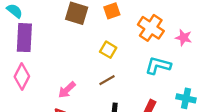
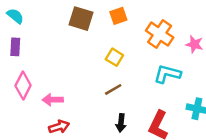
purple rectangle: (24, 38) -> (15, 47), moved, size x0.6
pink arrow: (67, 90) -> (53, 100), moved, turned 42

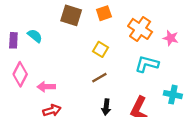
cyan semicircle: (15, 16) -> (35, 36), moved

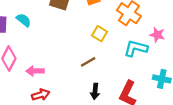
pink star: (171, 38) -> (157, 35), moved
yellow square: (101, 49) -> (99, 34), moved

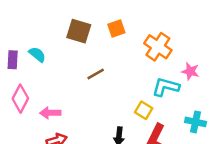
yellow square: (99, 34) -> (144, 110), moved
brown line: (88, 62) -> (96, 74), moved

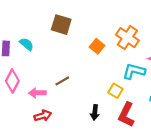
orange square: (116, 29) -> (97, 46), moved, turned -32
brown line: (96, 74) -> (62, 81), moved

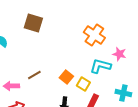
orange square: (97, 46) -> (66, 77), moved

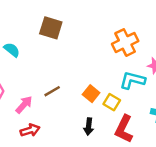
orange cross: (94, 35) -> (125, 42), turned 30
pink arrow: (11, 86) -> (24, 105), turned 133

